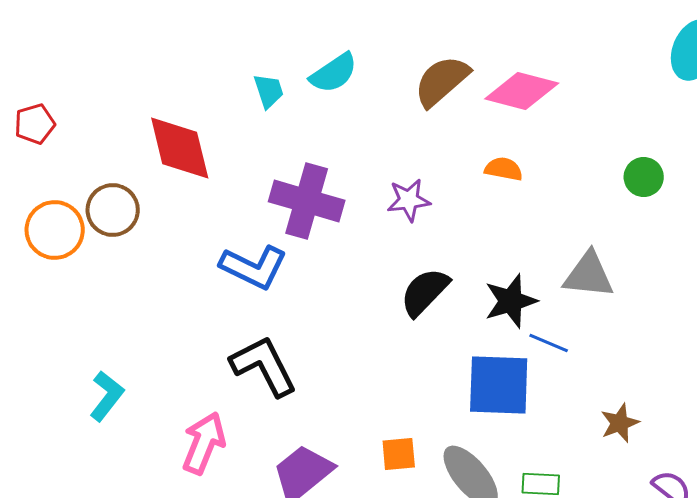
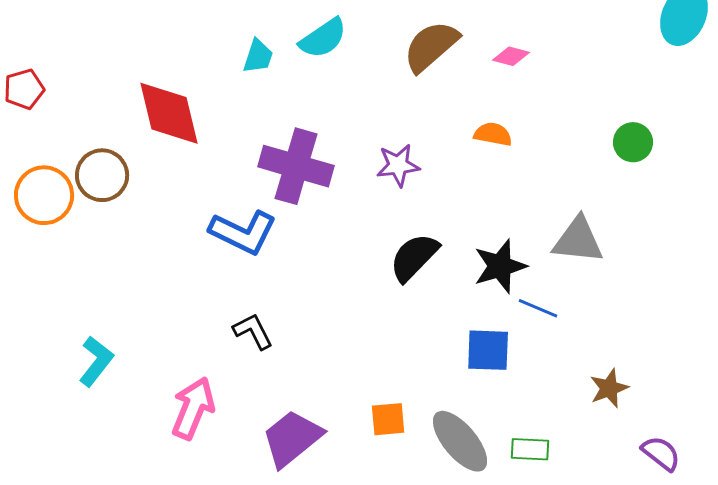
cyan trapezoid: (269, 91) -> (258, 56), turned 36
pink diamond: (522, 91) -> (511, 56), size x0.5
black L-shape: (264, 366) -> (253, 331), size x0.6
blue square: (499, 385) -> (488, 350), size x0.7

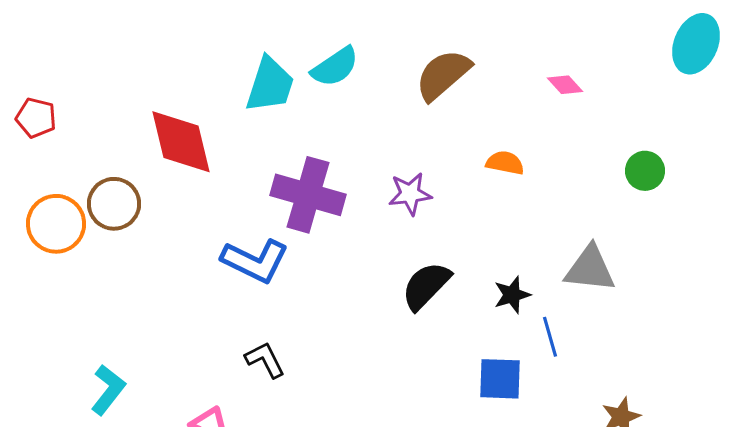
cyan trapezoid: (258, 56) -> (270, 85), size x1.6
pink diamond: (511, 56) -> (565, 85), moved, turned 33
red pentagon: (24, 89) -> (36, 118), turned 30
black star: (500, 266) -> (512, 295), size x0.7
blue line: (538, 308) -> (550, 337), turned 51

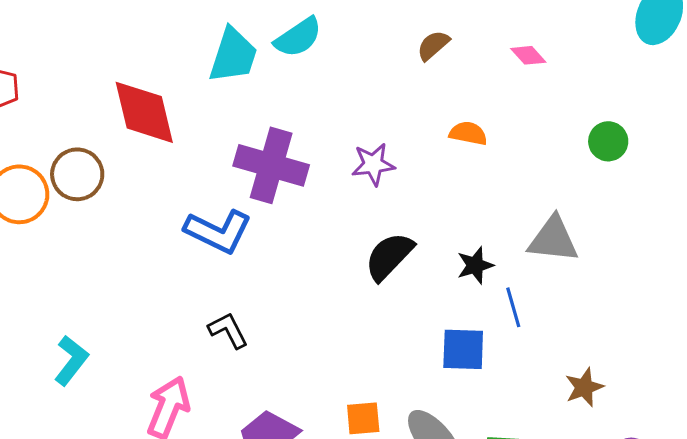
brown semicircle: (443, 75) -> (433, 45), moved, size x0.6

